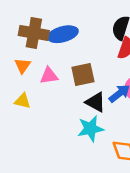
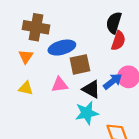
blue ellipse: (63, 34) -> (62, 48), moved
pink triangle: (49, 76) -> (60, 85), moved

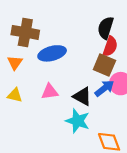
brown square: (80, 64) -> (104, 65), moved, turned 35
cyan star: (87, 113) -> (78, 121), turned 30

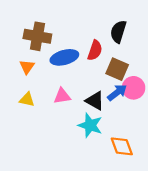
red semicircle: (110, 46) -> (95, 50), moved

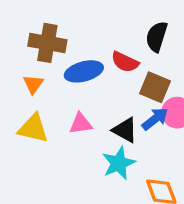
red semicircle: (95, 50) -> (125, 62), turned 96
yellow triangle: (27, 100) -> (33, 128), size x1.5
cyan star: (90, 125) -> (119, 163), turned 30

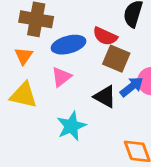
brown square: (155, 87) -> (116, 59), moved
pink triangle: (81, 124) -> (61, 77), moved, turned -30
cyan star: (119, 163) -> (71, 126), moved

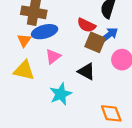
blue ellipse: (68, 45) -> (45, 32), moved
blue arrow: (132, 87) -> (109, 35), moved

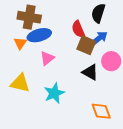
red semicircle: (86, 25) -> (78, 29), turned 42
yellow triangle: (24, 70) -> (20, 83), moved
black triangle: (86, 71) -> (90, 72), moved

